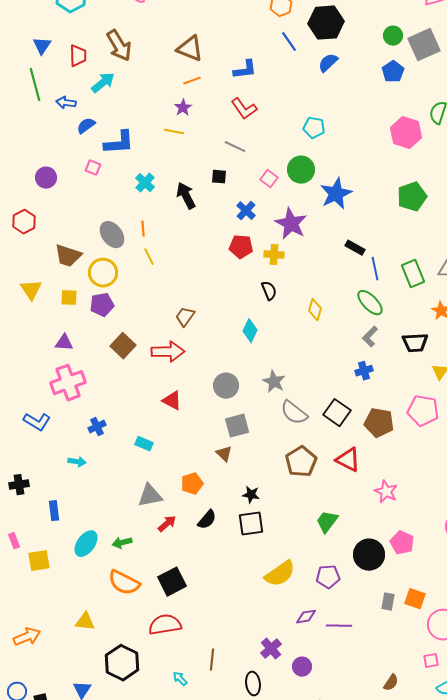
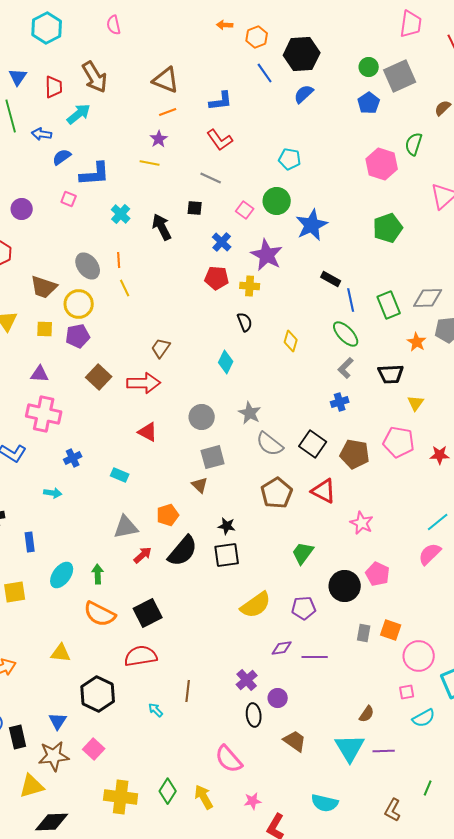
pink cross: (68, 383) -> (44, 414), turned 32
black semicircle: (207, 520) -> (183, 551), size x1.6
green arrow: (122, 543) -> (98, 574), turned 102
black ellipse: (253, 684) -> (254, 715), moved

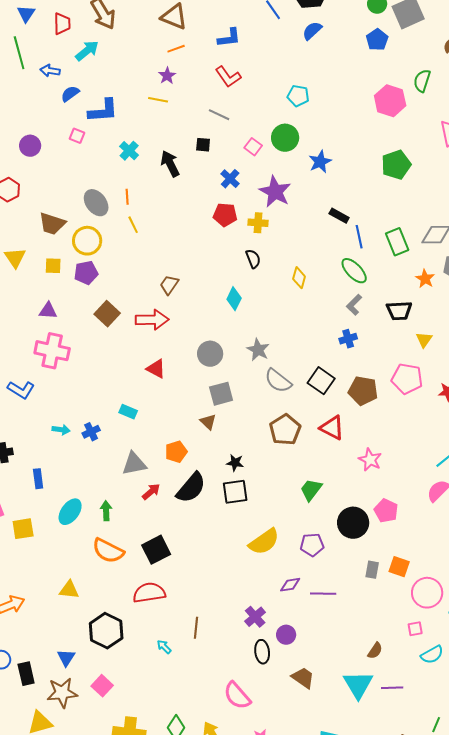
blue star: (312, 225) -> (320, 162), size x0.7
blue cross: (73, 458) -> (91, 432), moved

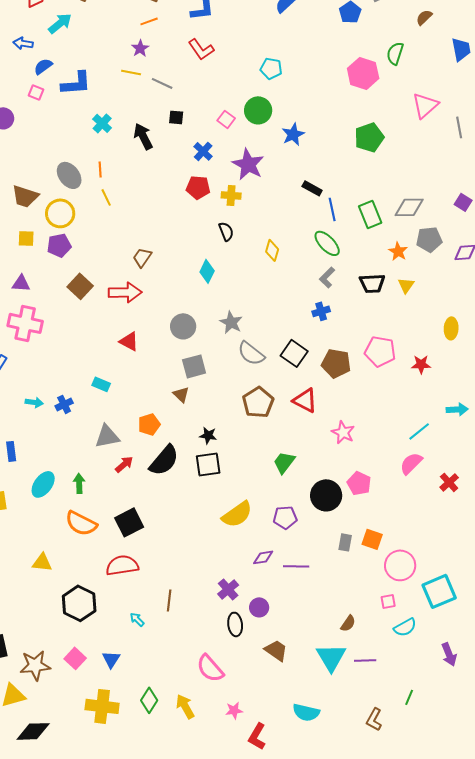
gray line: (219, 115) -> (162, 83), moved
pink square: (77, 136) -> (36, 92), moved
yellow triangle: (424, 340) -> (406, 285), moved
blue triangle: (66, 658) -> (111, 659), moved

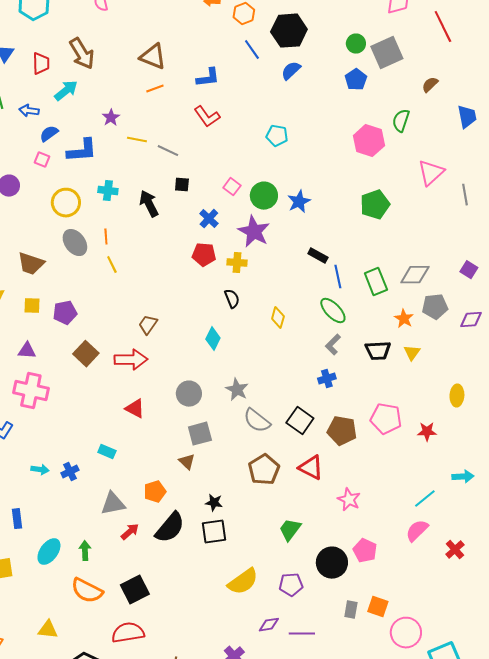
purple star: (140, 48) -> (111, 118), moved
green circle: (258, 110) -> (264, 196), moved
cyan cross: (102, 123) -> (108, 191), turned -36
yellow circle: (60, 213) -> (66, 203), moved

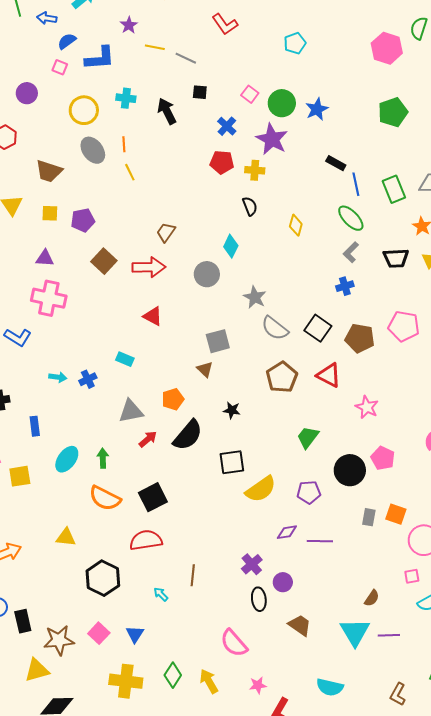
cyan pentagon: (277, 136) -> (295, 43), turned -30
gray circle: (189, 394) -> (207, 274), moved
black square: (214, 532) -> (232, 462), moved

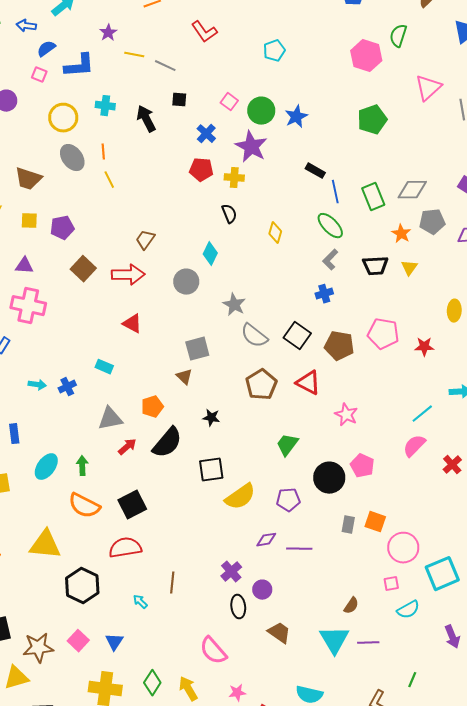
yellow triangle: (66, 537) -> (45, 545), size x1.6

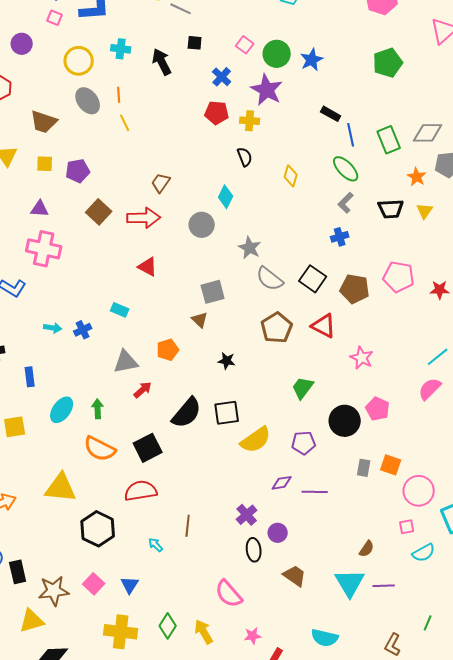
black semicircle: (167, 443) -> (187, 413), moved

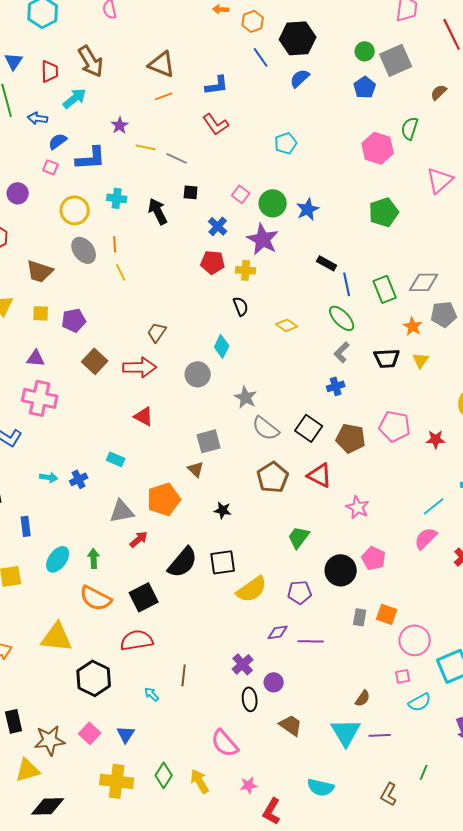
yellow diamond: (291, 176) -> (287, 325), turned -70
orange pentagon: (168, 350) -> (164, 499), size x1.5

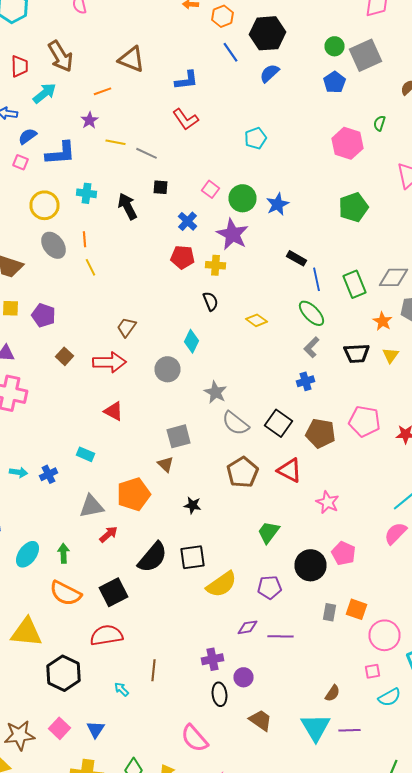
orange line: (164, 96) -> (102, 91), moved
green semicircle: (410, 128) -> (380, 123), size x0.7
purple pentagon: (74, 320) -> (44, 315), turned 30
brown square: (95, 361) -> (64, 356), size x0.7
purple cross: (243, 664) -> (212, 659), turned 30

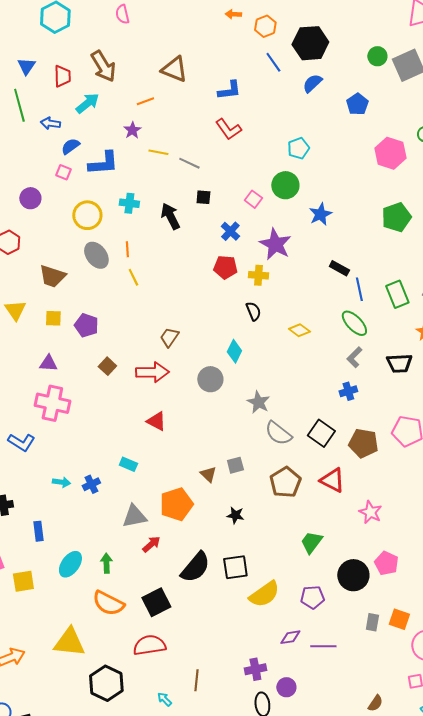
blue pentagon: (334, 82) -> (357, 104), moved
green circle: (242, 198) -> (285, 185), moved
gray square: (178, 436) -> (235, 465), moved, size x0.7

